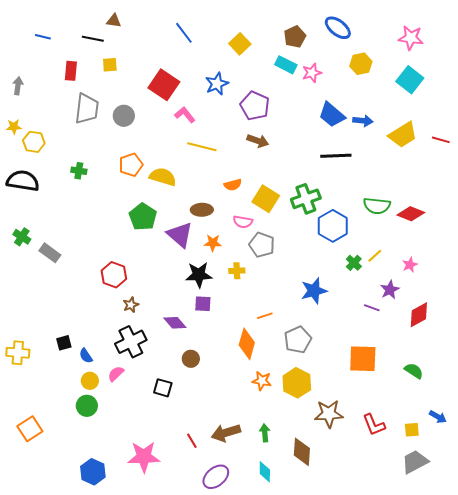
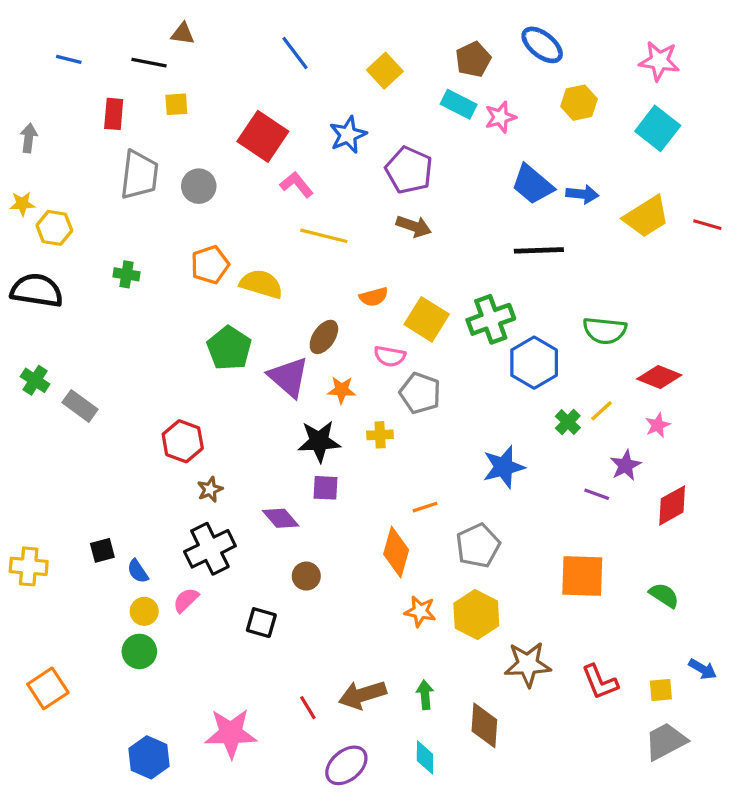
brown ellipse: (202, 210) -> (324, 337), turned -55
red diamond: (411, 214) -> (659, 377), moved

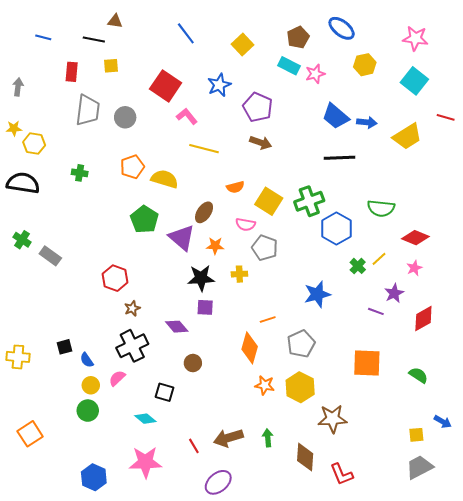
red line: (707, 225) -> (446, 117), moved
red L-shape: (600, 682) -> (342, 474), moved
cyan diamond: (425, 757) -> (145, 419), moved, turned -50

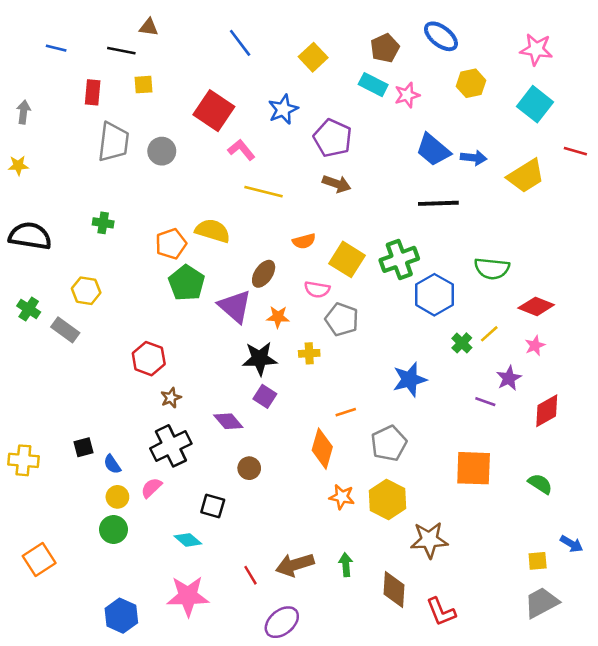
yellow hexagon: (34, 144) -> (86, 291), moved
orange pentagon: (132, 167) -> (171, 244), moved
purple square: (205, 307) -> (265, 396), turned 30

